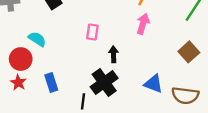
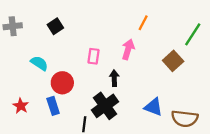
pink arrow: (143, 24) -> (128, 49), moved
brown square: (189, 52) -> (173, 61), moved
red circle: (21, 59) -> (62, 83), moved

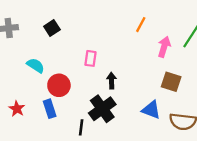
pink arrow: (128, 49) -> (164, 47), moved
brown square: (173, 61) -> (171, 82), moved, turned -30

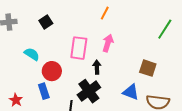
orange line: (141, 25) -> (105, 13), moved
pink arrow: (164, 47) -> (108, 43), moved
pink rectangle: (90, 58) -> (79, 48), size x1.6
red star: (17, 109) -> (16, 100), moved

